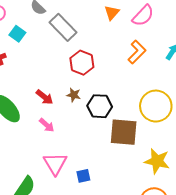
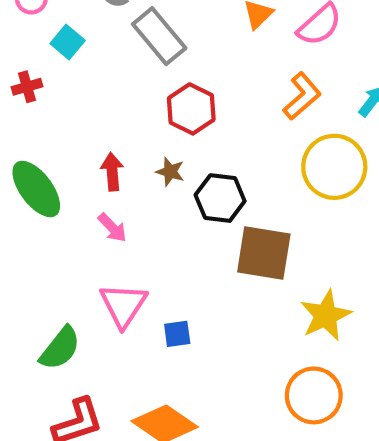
red arrow: (45, 97) -> (112, 172), turned -138
yellow circle: (156, 106) -> (334, 167), moved
yellow star: (157, 161) -> (326, 315), turned 30

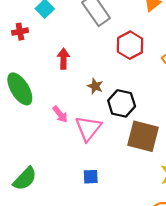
red hexagon: (191, 109) -> (130, 45), moved
red arrow: (112, 172) -> (63, 59), moved
pink triangle: (123, 305) -> (88, 128), moved

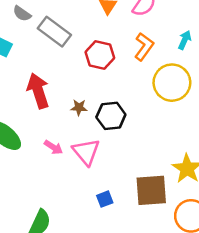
red arrow: (63, 59) -> (38, 91), size x1.6
brown square: (143, 136) -> (151, 190), moved

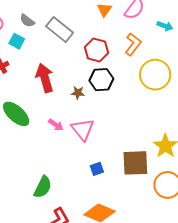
gray semicircle: (22, 14) -> (27, 21), moved
cyan arrow: (185, 40) -> (165, 26), moved, turned 84
black hexagon: (111, 116) -> (101, 80), moved

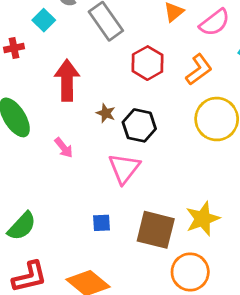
black hexagon: (101, 80) -> (139, 125), moved
pink triangle: (83, 129) -> (124, 168), moved

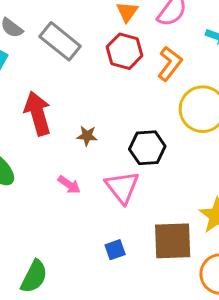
red hexagon: (148, 63) -> (125, 51), moved
black hexagon: (139, 125) -> (147, 148), moved
pink arrow: (64, 148) -> (69, 185), moved

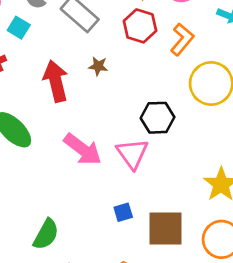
brown star: (87, 136) -> (98, 66), moved
pink arrow: (69, 185) -> (83, 149), size x1.8
brown square: (173, 241) -> (165, 229), moved

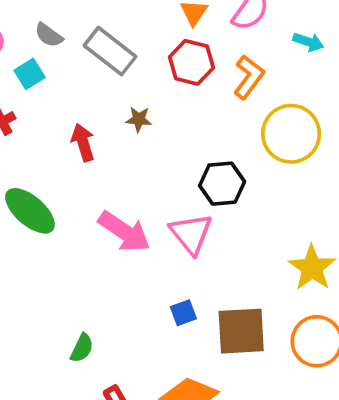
cyan square: (19, 28) -> (30, 74), turned 30
red arrow: (56, 81) -> (83, 142), size x0.7
green semicircle: (46, 234) -> (82, 348), size x0.7

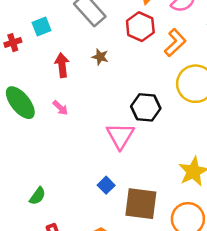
cyan square: (30, 74) -> (42, 27), moved
pink arrow: (124, 232) -> (60, 108), moved, size x0.5
blue square: (183, 313) -> (106, 185), turned -35

